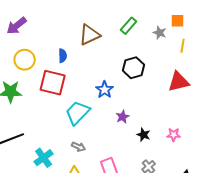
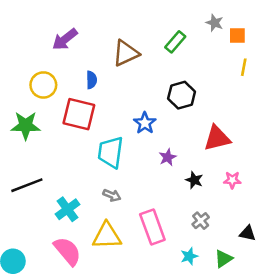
purple arrow: (17, 26) -> (65, 39), moved
gray star: (160, 33) -> (215, 23), moved
red triangle: (179, 82) -> (217, 138), moved
cyan trapezoid: (78, 113) -> (111, 152), turned -36

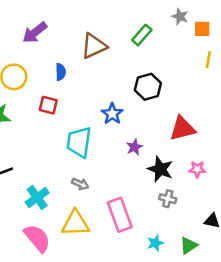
red square: (79, 114) -> (48, 105), size x0.6
black star: (194, 180) -> (160, 169), size x1.5
gray cross: (201, 221) -> (168, 199), moved, turned -35

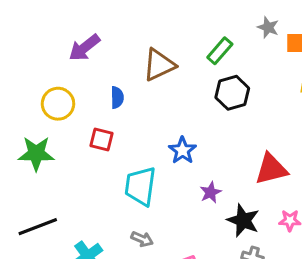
black hexagon: (148, 87) -> (232, 93), moved

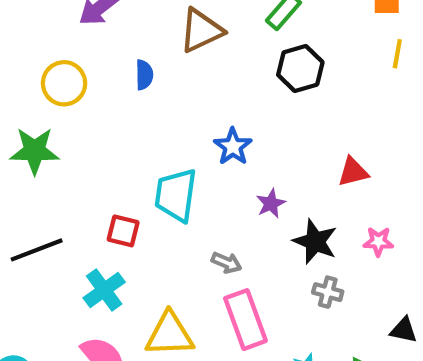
red square: (102, 139) -> (123, 231), moved
red triangle: (271, 169) -> (353, 172), size x0.7
gray arrow: (142, 239) -> (226, 263), moved

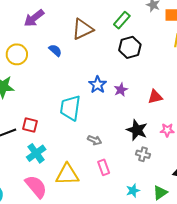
blue semicircle: (144, 75) -> (55, 50), turned -48
purple star: (271, 204) -> (121, 90), moved
red square: (123, 231) -> (30, 125), moved
pink rectangle: (245, 320) -> (104, 167), size x0.6

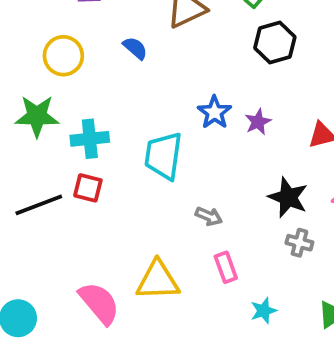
cyan cross: (36, 153) -> (90, 139), moved, turned 30
cyan star: (133, 191) -> (264, 311), moved

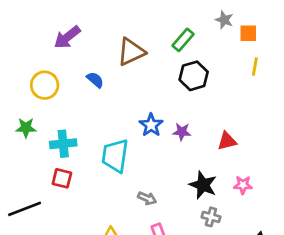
green star: (37, 116) -> (26, 128), size x0.7
purple star: (258, 122) -> (182, 132), turned 30
black line: (39, 205) -> (25, 209), moved

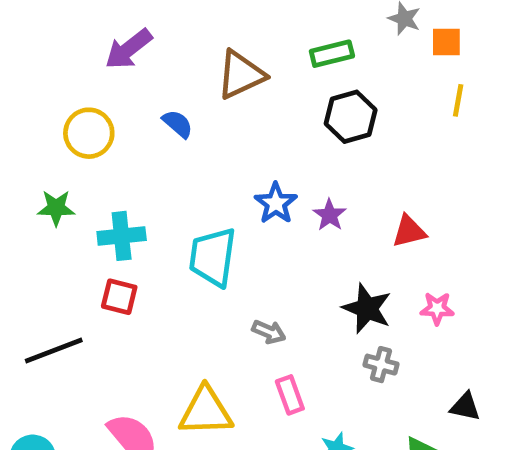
green rectangle: (183, 40) -> (332, 54), turned 35
purple star: (182, 132) -> (330, 215), turned 30

